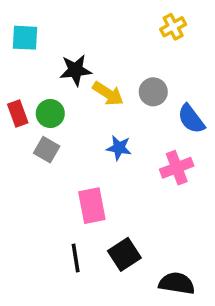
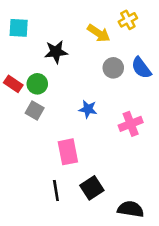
yellow arrow: (108, 94) -> (99, 33), moved
red rectangle: (18, 113) -> (13, 84), turned -36
blue semicircle: (191, 119) -> (141, 68), moved

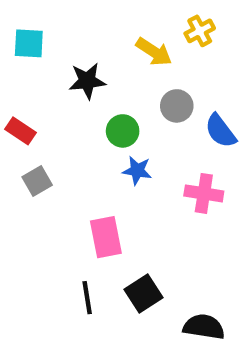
blue semicircle: (141, 68) -> (221, 131), moved
green circle: (37, 84) -> (123, 131), moved
gray square: (35, 111) -> (37, 181), moved, turned 30
pink cross: (131, 124) -> (204, 193), turned 30

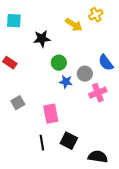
gray circle: (177, 106) -> (85, 74), moved
gray square: (37, 181) -> (18, 103), moved
pink cross: (204, 193) -> (98, 93), turned -30
black square: (143, 293) -> (69, 141), turned -30

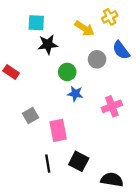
cyan square: (14, 21) -> (36, 23), moved
blue semicircle: (106, 63) -> (121, 50), moved
gray circle: (85, 74) -> (97, 59), moved
gray square: (18, 103) -> (31, 115), moved

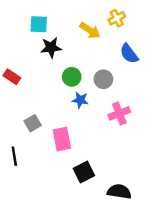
gray circle: (97, 59) -> (103, 79), moved
black square: (79, 161) -> (84, 172), turned 36
black line: (48, 164) -> (14, 156), moved

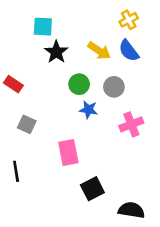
yellow arrow: (90, 30) -> (99, 51), moved
black star: (51, 48) -> (56, 52), turned -30
blue semicircle: (129, 54) -> (129, 51), moved
gray square: (33, 123) -> (27, 124), moved, turned -35

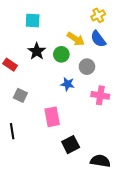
black star: (56, 52) -> (37, 51), moved
green circle: (79, 84) -> (61, 54), moved
pink cross: (131, 124) -> (100, 95), turned 30

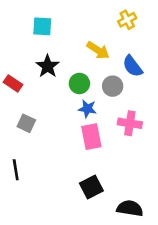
blue semicircle: (98, 39) -> (133, 66), moved
green circle: (61, 54) -> (79, 83), moved
pink rectangle: (52, 117) -> (91, 137), moved

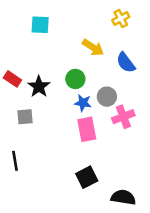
black star: (48, 66) -> (39, 87), moved
gray circle: (113, 86) -> (107, 97), moved
gray square: (26, 123) -> (25, 117), turned -30
pink cross: (130, 123) -> (123, 117), turned -30

